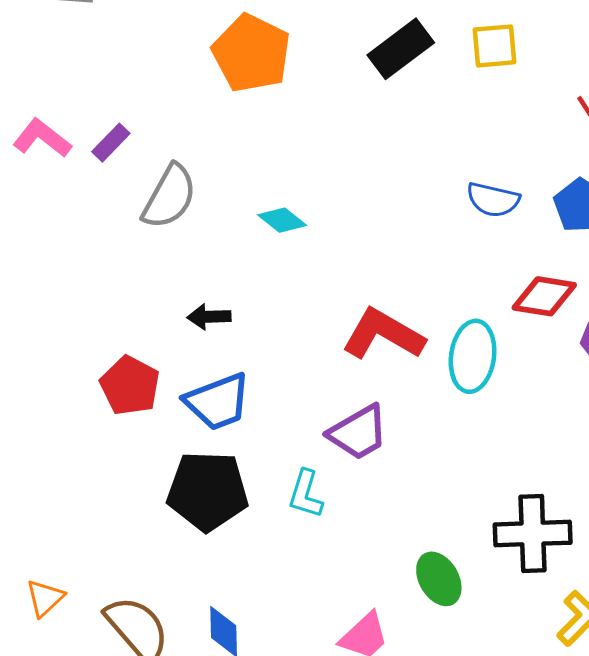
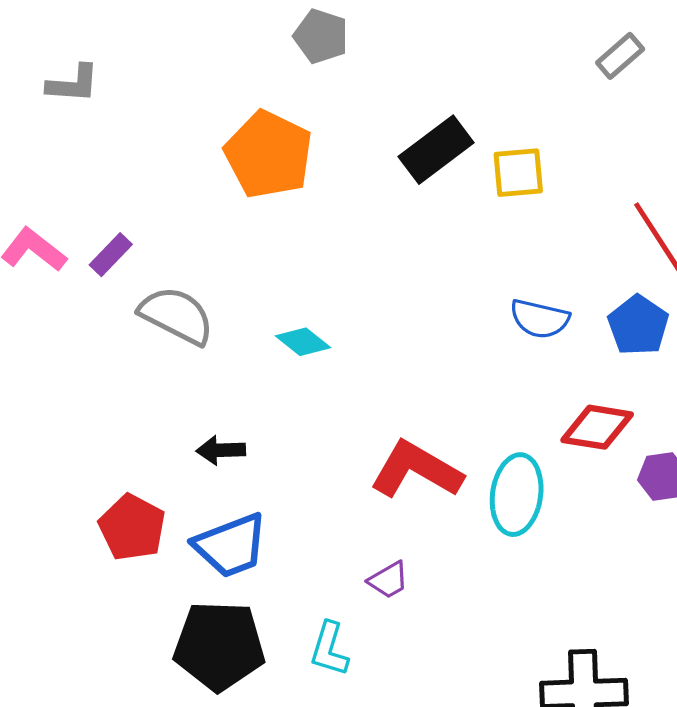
yellow square: (494, 46) -> (518, 173), moved
gray semicircle: (169, 197) -> (176, 315), turned -92
purple trapezoid: (358, 432) -> (388, 580), size x0.6

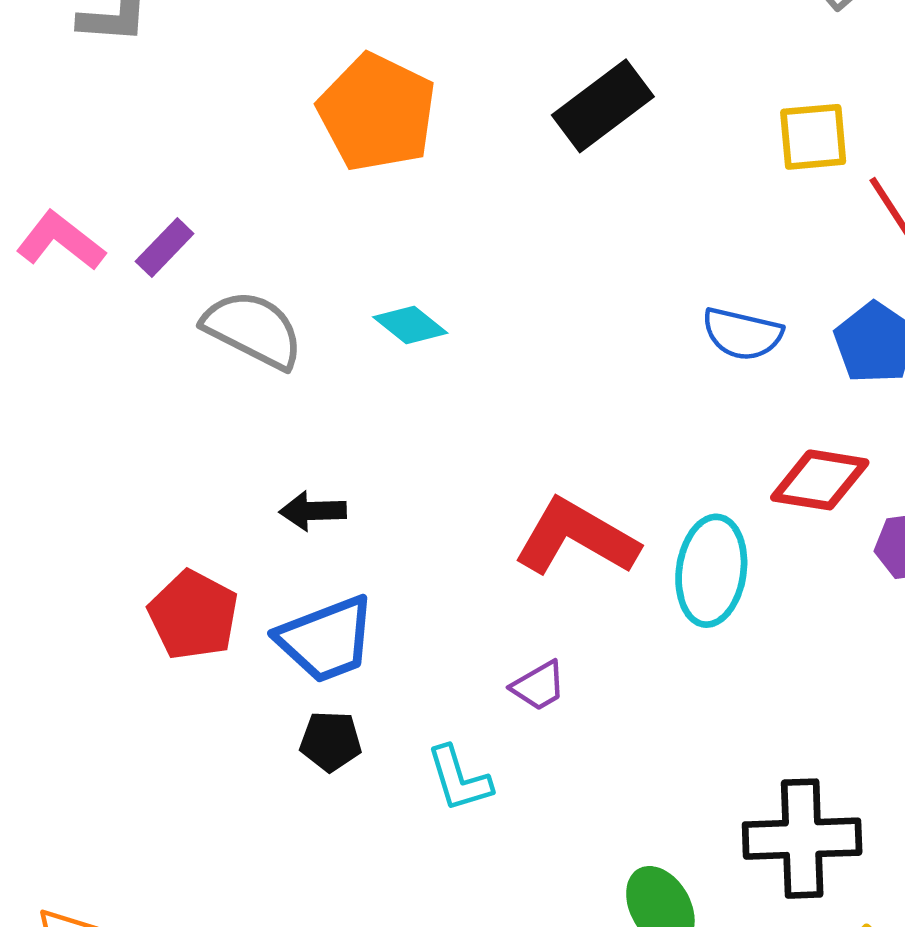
yellow square: (518, 173) -> (813, 137), moved
cyan diamond: (303, 342) -> (410, 325), moved
black pentagon: (219, 646) -> (331, 741), moved, size x0.5
cyan L-shape: (329, 649) -> (459, 779), turned -34

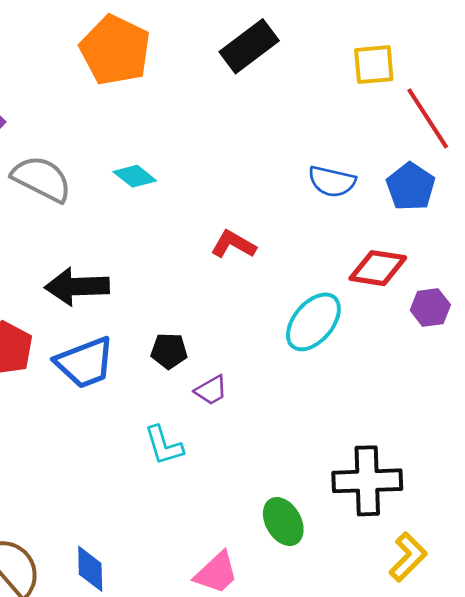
black arrow: (313, 511) -> (77, 286), size x1.6
red L-shape: (576, 538) -> (233, 244), moved, size x0.6
cyan ellipse: (711, 571) -> (313, 322), turned 32
black pentagon: (331, 741) -> (169, 351), moved

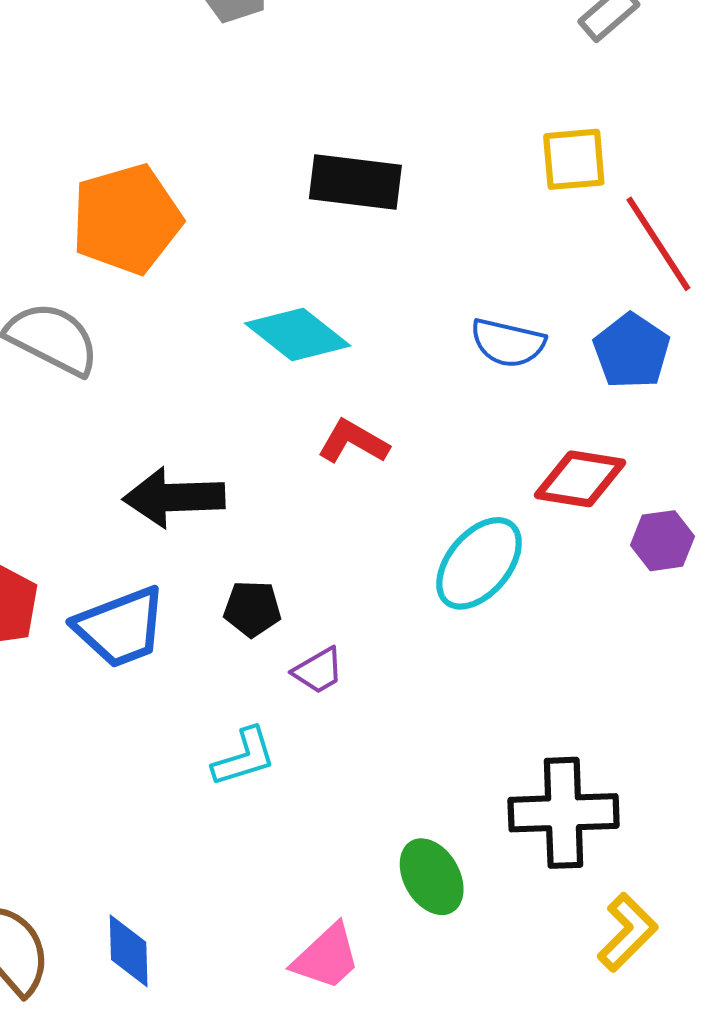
black rectangle: (249, 46) -> (355, 182), moved, turned 44
orange pentagon: (115, 50) -> (127, 219), moved, turned 30
cyan diamond: (135, 176) -> (298, 335), moved, size x1.5
black arrow: (77, 286) -> (174, 497), moved
cyan L-shape: (164, 445) -> (244, 757), turned -90

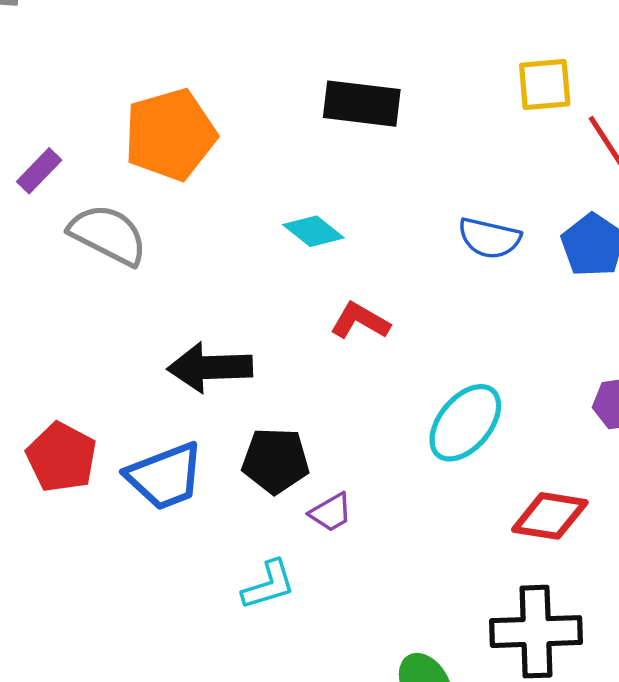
cyan diamond: (298, 335) -> (313, 231), size x0.7
red diamond: (580, 479) -> (550, 516), moved
black pentagon: (252, 609) -> (275, 461), size x1.4

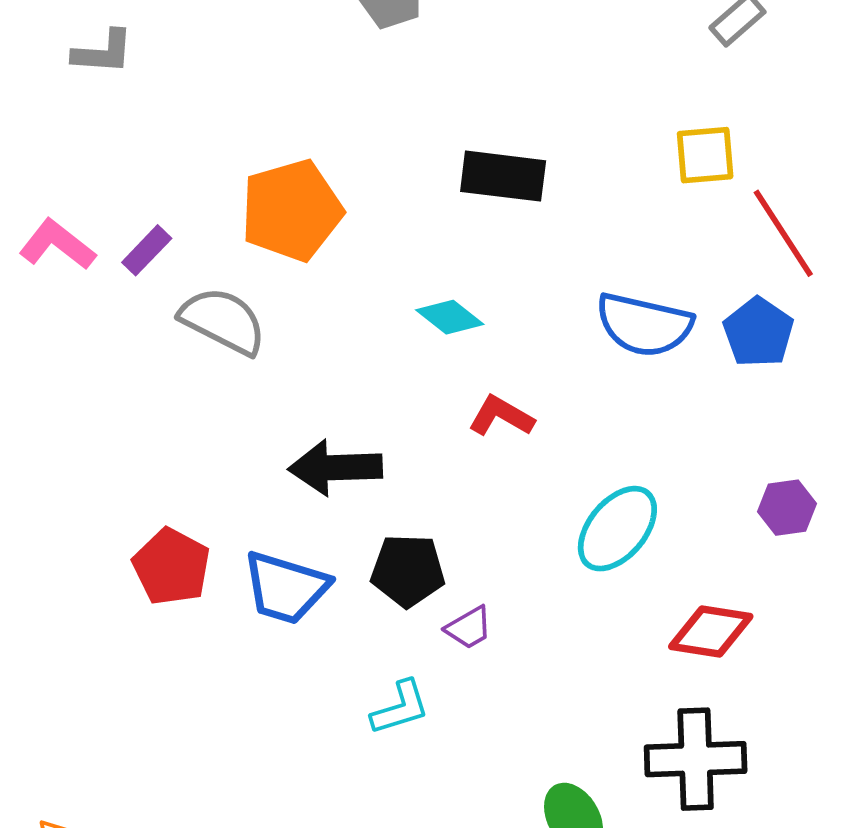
blue semicircle: (489, 238) -> (644, 325), size x1.4
blue trapezoid: (165, 476) -> (286, 588), turned 38

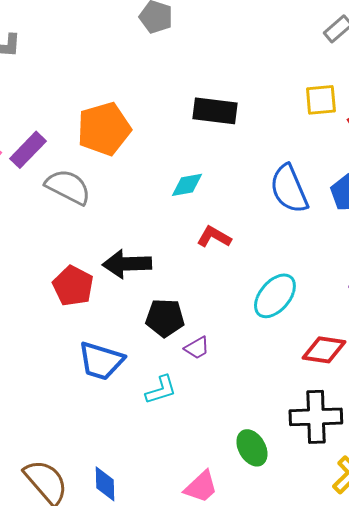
purple rectangle: (147, 250) -> (28, 150), size x1.4
cyan diamond: (450, 317) -> (187, 185), turned -48
blue semicircle: (644, 325) -> (289, 189), turned 54
red pentagon: (172, 567) -> (73, 286), moved
blue trapezoid: (286, 588) -> (101, 361), moved

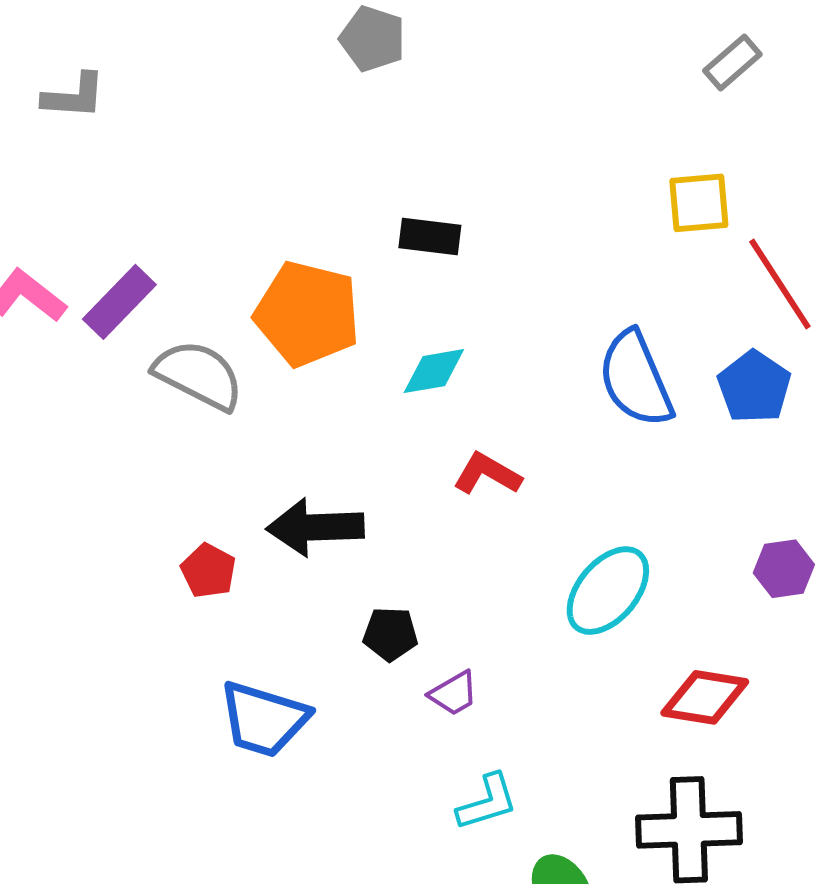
black rectangle: (215, 111) -> (430, 237), moved, size x0.7
orange pentagon: (104, 129) -> (307, 314), moved, turned 30
red pentagon: (73, 286) -> (208, 571), size x0.7
black pentagon: (165, 318) -> (390, 634), size x0.7
cyan L-shape: (161, 390) -> (487, 802), moved

